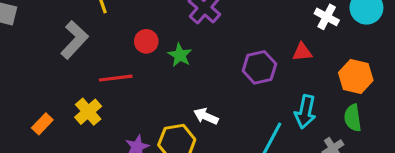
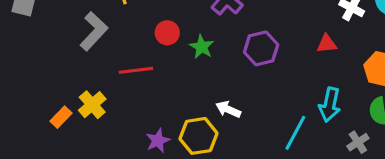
purple hexagon: (259, 67) -> (261, 48), moved
yellow cross: (88, 112) -> (92, 105), moved

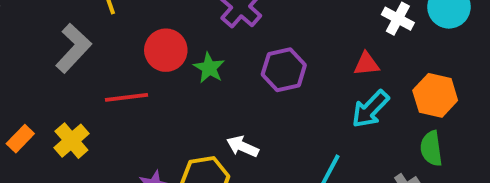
red circle: (167, 33) -> (166, 50), size x1.4
cyan arrow: (330, 105) -> (370, 109), moved, turned 32
orange rectangle: (61, 117) -> (20, 139), moved

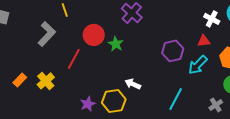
red triangle: (366, 64) -> (204, 41), moved
purple hexagon: (284, 70) -> (173, 51), moved
red line: (127, 97) -> (74, 59), turned -55

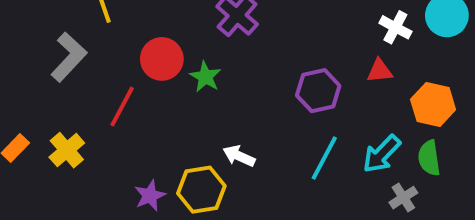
cyan arrow: (198, 65) -> (382, 154), moved
cyan line: (176, 99) -> (324, 158), moved

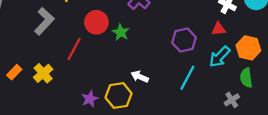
cyan arrow: (382, 154) -> (220, 57), moved

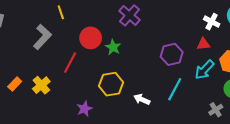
white arrow: (140, 77) -> (142, 99), moved
yellow hexagon: (119, 96) -> (111, 84), moved

